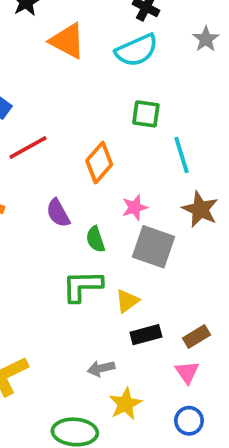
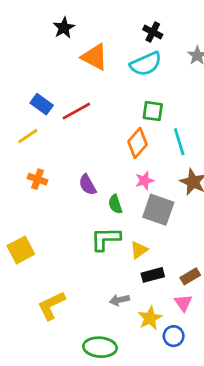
red line: (28, 148) -> (76, 111), moved
orange diamond: (99, 163) -> (137, 143), moved
yellow star: (125, 404) -> (150, 318), moved
blue circle: (189, 421) -> (174, 336), moved

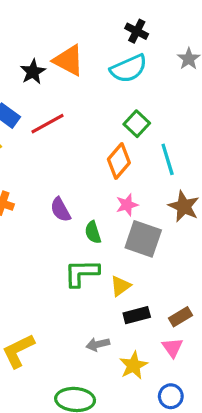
black star: (64, 28) -> (33, 72), moved
green square: (153, 111) -> (137, 124), turned 35
blue circle: (174, 336) -> (171, 396), moved

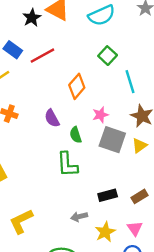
orange diamond: (119, 161) -> (77, 86), moved
green L-shape: (82, 273) -> (67, 164), turned -92
yellow triangle: (121, 286) -> (139, 146), moved
pink triangle: (172, 348) -> (135, 228), moved

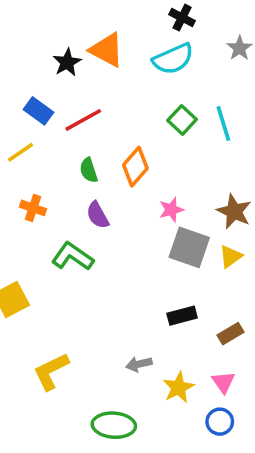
cyan line: (130, 82) -> (223, 123), moved
green semicircle: (76, 135) -> (89, 170), moved
green L-shape: (67, 164) -> (73, 256), moved, turned 128
black rectangle: (108, 195) -> (182, 316), moved

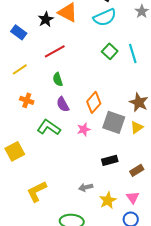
blue rectangle: (38, 111) -> (19, 32), moved
orange diamond: (135, 167) -> (94, 102), moved
pink star: (171, 210) -> (84, 129), moved

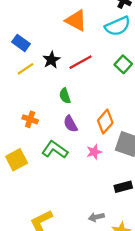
black star: (46, 19) -> (51, 60), moved
red line: (55, 51) -> (81, 62), moved
yellow line: (20, 69) -> (26, 69), moved
yellow square: (15, 151) -> (17, 160), moved

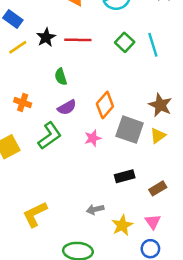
red line: (81, 62) -> (78, 40), turned 30
purple semicircle: (70, 124) -> (67, 107), turned -90
green L-shape: (55, 150) -> (50, 136), turned 110

